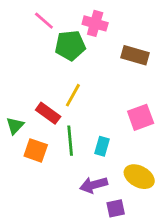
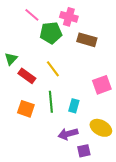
brown rectangle: (135, 55) -> (87, 40), moved
yellow line: (73, 95) -> (53, 69), turned -66
red rectangle: (48, 113) -> (27, 76), moved
green triangle: (15, 126) -> (11, 59), moved

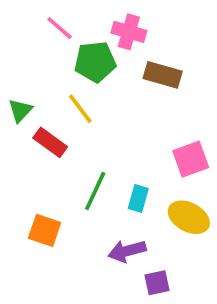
yellow line: (53, 69) -> (80, 109), moved
green line: (51, 102) -> (95, 191), turned 30
orange square: (26, 109) -> (45, 230), moved
yellow ellipse: (101, 128) -> (189, 217), moved

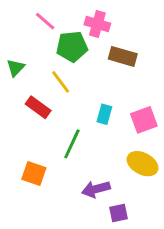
green triangle: (20, 110) -> (16, 68), moved
cyan rectangle: (138, 199) -> (104, 114), moved

